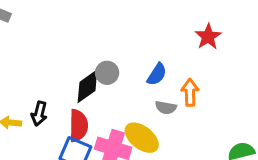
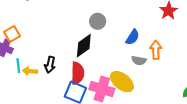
gray circle: (107, 73) -> (98, 21), moved

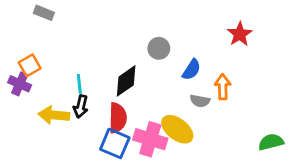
gray circle: (98, 21) -> (159, 48), moved
cyan line: (18, 66) -> (79, 84), moved
yellow arrow: (30, 71) -> (54, 115), size x1.5

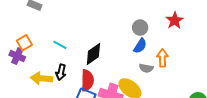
gray circle: (159, 48) -> (140, 28), moved
cyan line: (79, 84) -> (60, 45), moved, turned -56

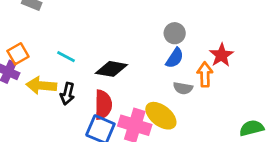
red star: (175, 20) -> (221, 55), moved
black diamond: (93, 54) -> (111, 69), turned 45
yellow arrow: (42, 78) -> (41, 85), moved

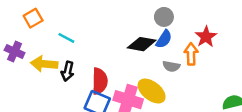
orange square: (18, 54) -> (33, 18), moved
black diamond: (111, 69) -> (142, 44), moved

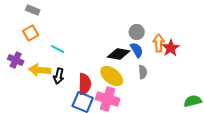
blue semicircle: (164, 39) -> (137, 50), turned -63
orange arrow: (191, 54) -> (159, 43), moved
gray semicircle: (171, 66) -> (143, 72), turned -104
yellow ellipse: (152, 91) -> (112, 76), moved

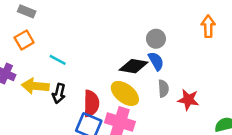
orange arrow: (159, 43) -> (208, 26), moved
red star: (171, 48) -> (188, 100), moved, turned -30

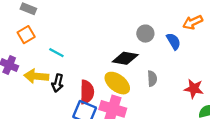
orange arrow: (208, 26) -> (193, 22), turned -114
blue semicircle: (156, 61) -> (174, 41), moved
red star: (188, 100) -> (194, 89), moved

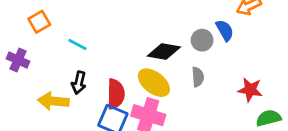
gray circle: (145, 34) -> (202, 40), moved
yellow arrow: (36, 76) -> (53, 101), moved

